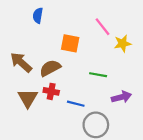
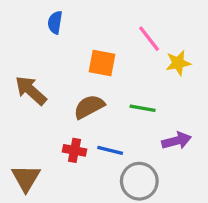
brown semicircle: (50, 68) -> (89, 107), moved
red cross: (51, 91) -> (75, 150), moved
brown triangle: (28, 98) -> (26, 178), moved

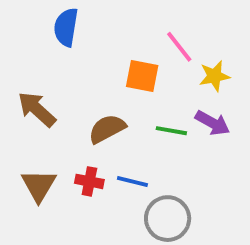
blue semicircle: (55, 22) -> (66, 27), size x1.4
orange square: (102, 63) -> (142, 76), moved
purple arrow: (177, 141) -> (212, 123), moved, turned 44
brown triangle: (26, 178) -> (39, 185), moved

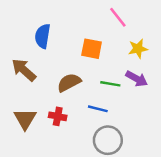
blue semicircle: (66, 27) -> (43, 36), moved
pink line: (179, 47) -> (118, 17), moved
blue line: (132, 181) -> (98, 109), moved

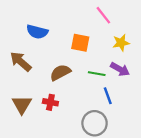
blue semicircle: (43, 36) -> (37, 32), turned -85
blue line: (98, 109) -> (108, 96), moved, turned 56

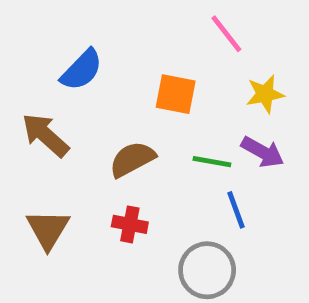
blue semicircle: (37, 32) -> (82, 70), turned -60
red cross: (50, 102) -> (130, 224), moved

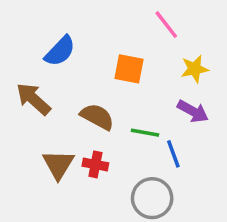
brown semicircle: (132, 159) -> (97, 117), turned 56
green line: (212, 162) -> (145, 133), moved
brown triangle: (48, 229) -> (58, 164), moved

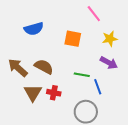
blue semicircle: (60, 51) -> (34, 29), turned 30
brown arrow: (33, 99) -> (18, 68), moved
brown semicircle: (97, 117) -> (44, 67), moved

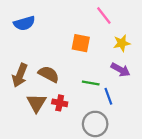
blue semicircle: (34, 29) -> (24, 23), moved
brown arrow: (18, 68) -> (20, 75), turned -110

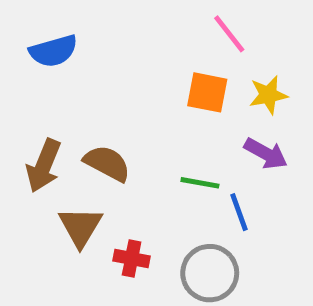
orange square: (81, 43) -> (207, 92), moved
red cross: (60, 103) -> (132, 258), moved

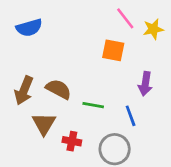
yellow star: (268, 95) -> (153, 29), moved
purple arrow: (266, 153) -> (145, 84), turned 70
green line: (200, 183) -> (93, 105), moved

